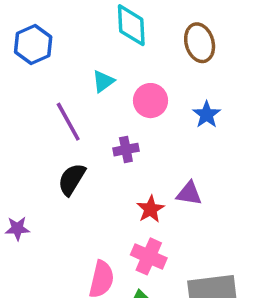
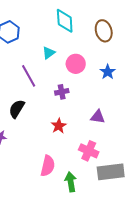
black semicircle: (72, 179) -> (17, 109), moved
red star: (151, 209) -> (59, 126), moved
pink cross: (149, 256) -> (89, 151), moved

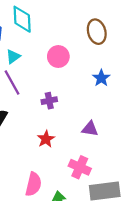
cyan diamond: (65, 21) -> (22, 19), moved
cyan triangle: (49, 53) -> (13, 57), moved
pink circle: (76, 64) -> (58, 57), moved

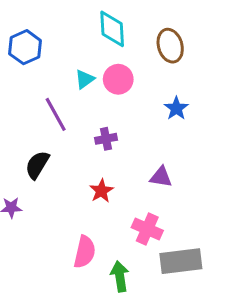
cyan diamond: (22, 19) -> (112, 29), moved
cyan triangle: (13, 57) -> (85, 79), moved

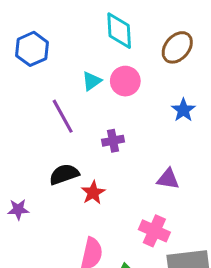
brown ellipse: (170, 46) -> (177, 47), turned 56
black semicircle: (37, 165) -> (64, 174), moved, turned 40
red star: (101, 191) -> (93, 193), moved

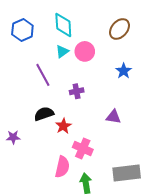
cyan diamond: (119, 31) -> (63, 25), moved
pink cross: (154, 231) -> (83, 148), moved

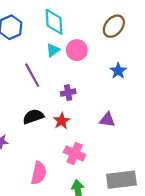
red star: (63, 126) -> (62, 121), moved
pink semicircle: (62, 167) -> (39, 173), moved

